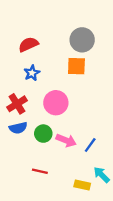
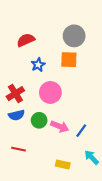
blue star: (32, 73) -> (38, 65), moved
red line: (40, 171) -> (19, 149), moved
yellow rectangle: (82, 185) -> (63, 165), moved

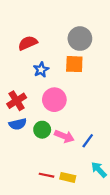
red line: (19, 149) -> (47, 175), moved

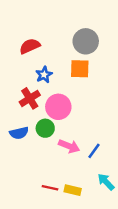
red cross: (17, 101) -> (30, 98), moved
green circle: (42, 130) -> (45, 128), moved

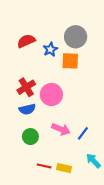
blue star: (44, 75) -> (50, 49), moved
green circle: (45, 128) -> (30, 137), moved
blue semicircle: (19, 133) -> (27, 109), moved

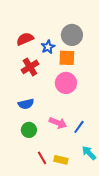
red cross: (26, 87) -> (30, 67), moved
pink circle: (51, 95) -> (66, 83), moved
red line: (44, 166) -> (42, 158), turned 48

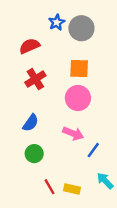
gray circle: (72, 35) -> (81, 28), moved
blue star: (48, 47) -> (57, 22), moved
blue semicircle: (26, 104) -> (31, 123), turned -42
pink arrow: (58, 123) -> (73, 133), moved

